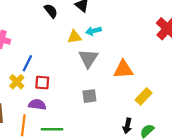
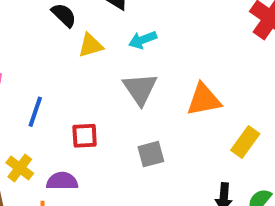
yellow triangle: (74, 37) -> (91, 45), moved
yellow cross: (17, 82) -> (20, 168), moved
red square: (42, 83) -> (85, 136), moved

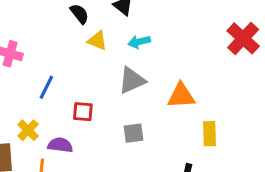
yellow triangle: (91, 45) -> (97, 41), turned 30
gray triangle: (140, 89) -> (132, 80), turned 32
yellow rectangle: (245, 142) -> (209, 134), turned -45

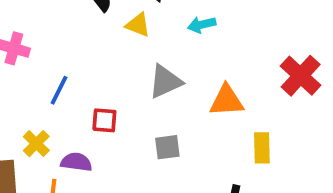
red cross: (243, 38) -> (301, 76), moved
yellow triangle: (97, 41) -> (138, 25), moved
cyan arrow: (139, 42) -> (202, 25), moved

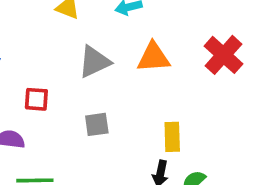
orange triangle: (227, 101) -> (153, 57), moved
yellow rectangle: (262, 148) -> (172, 137), moved

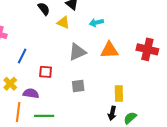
red cross: (223, 55) -> (147, 49), turned -30

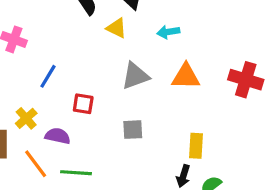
orange line: (18, 112) -> (36, 164), turned -48

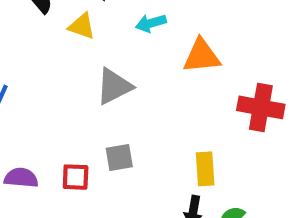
orange triangle: (186, 77) -> (202, 56), moved
red cross: (246, 80) -> (261, 107), moved
red square: (83, 104) -> (76, 177), moved

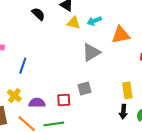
yellow triangle: (82, 26) -> (74, 23), moved
gray triangle: (114, 86) -> (91, 52), moved

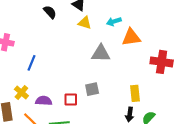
cyan arrow: (94, 21) -> (114, 21), moved
gray triangle: (91, 52) -> (101, 53), turned 30

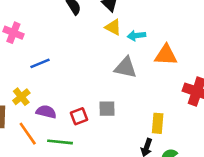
cyan arrow: (114, 21) -> (136, 36), moved
blue line: (31, 63) -> (40, 63), turned 35
red square: (71, 100) -> (79, 116), turned -32

